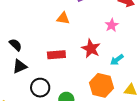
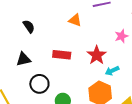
black semicircle: (15, 45) -> (29, 26), moved
cyan arrow: (117, 60) -> (112, 71), moved

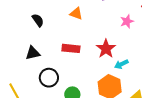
orange triangle: (75, 20) -> (76, 14), moved
pink star: (121, 36) -> (127, 21), moved

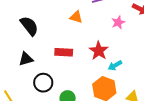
orange triangle: (76, 14) -> (76, 17), moved
black semicircle: (38, 20) -> (29, 26), size x1.5

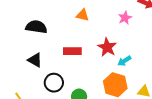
black semicircle: (29, 26) -> (36, 27), turned -40
black triangle: (26, 59) -> (35, 60), turned 49

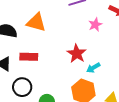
orange triangle: (83, 15) -> (36, 22), moved, size x1.5
red rectangle: (72, 51) -> (29, 57), moved

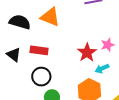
pink star: (95, 25) -> (108, 45), moved
black circle: (22, 87) -> (41, 77), moved

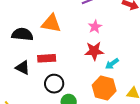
pink star: (108, 45) -> (95, 27), moved
red star: (87, 52) -> (94, 51), turned -30

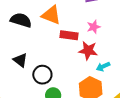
red rectangle: (47, 58) -> (69, 35), moved
black triangle: (23, 68) -> (20, 60), moved

